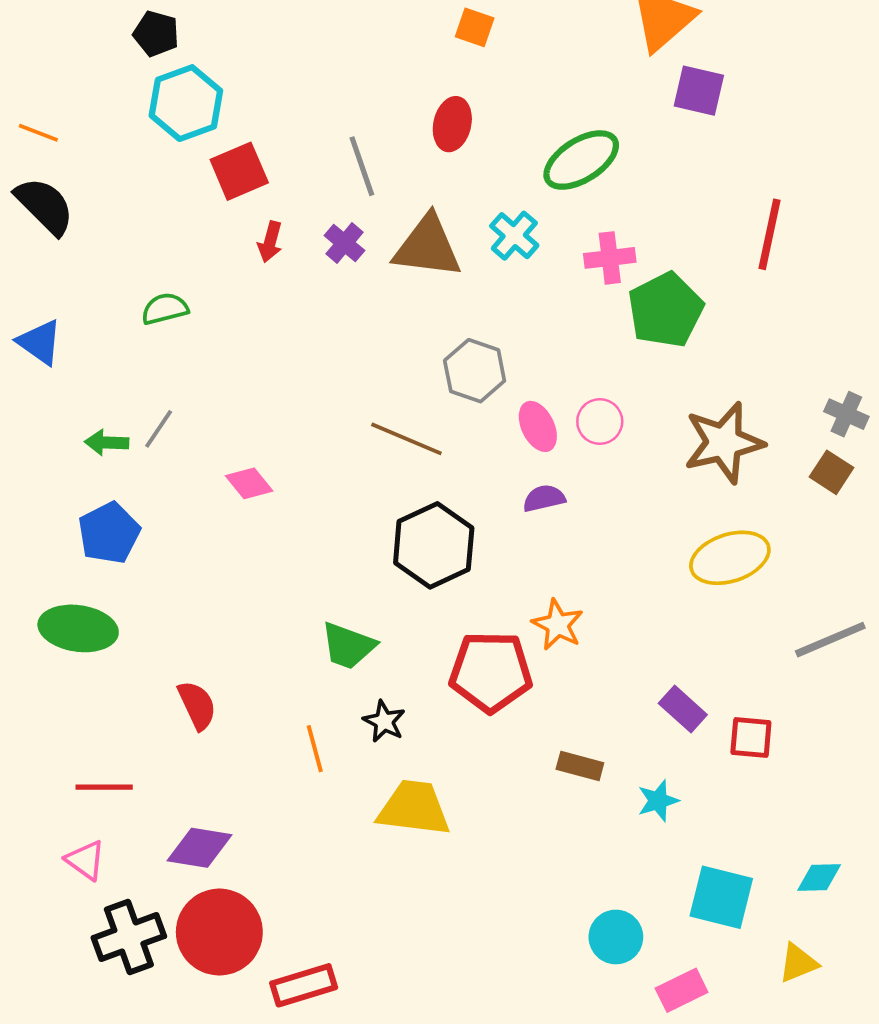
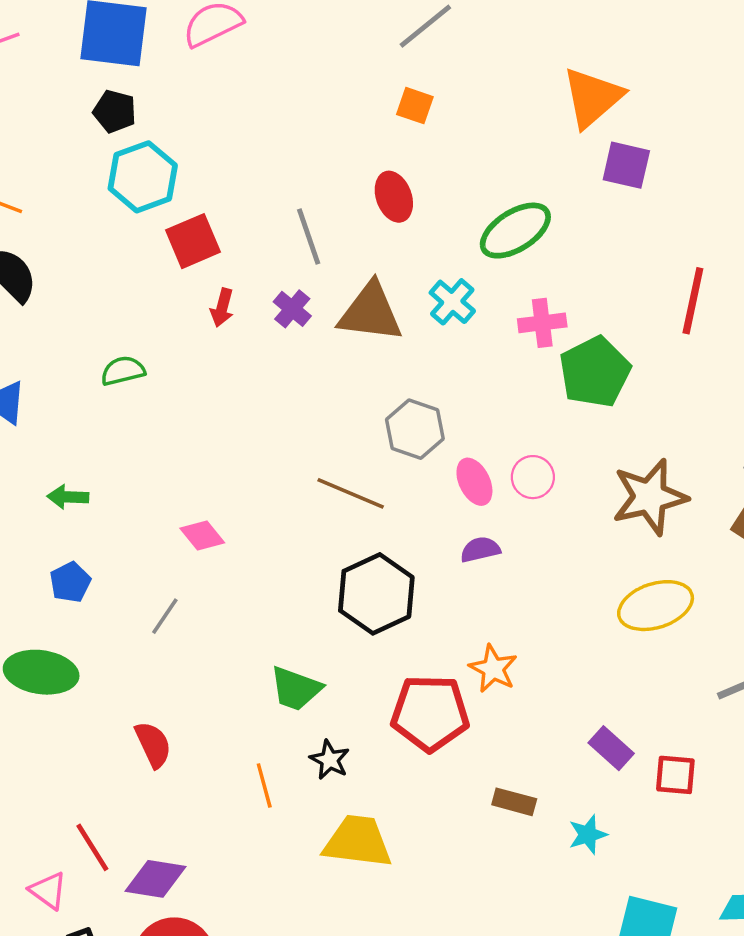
red ellipse: (452, 124) -> (394, 197), turned -33
gray line: (159, 429) -> (165, 616), moved
blue pentagon: (109, 533) -> (70, 582), size x0.7
red line: (104, 787) -> (92, 847), moved, turned 58

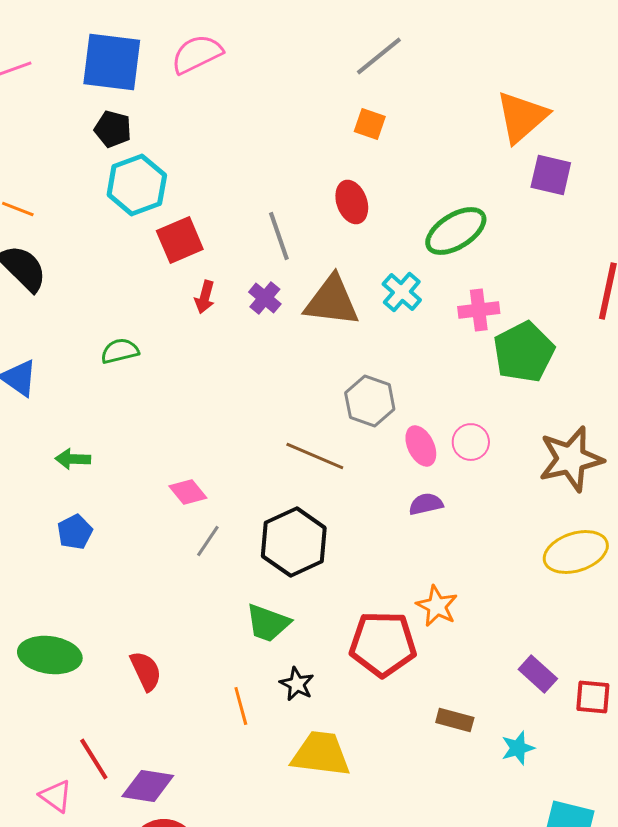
black hexagon: (376, 594) -> (294, 542), moved
gray line: (165, 616) -> (208, 541), moved
green ellipse: (41, 672) -> (50, 655), moved

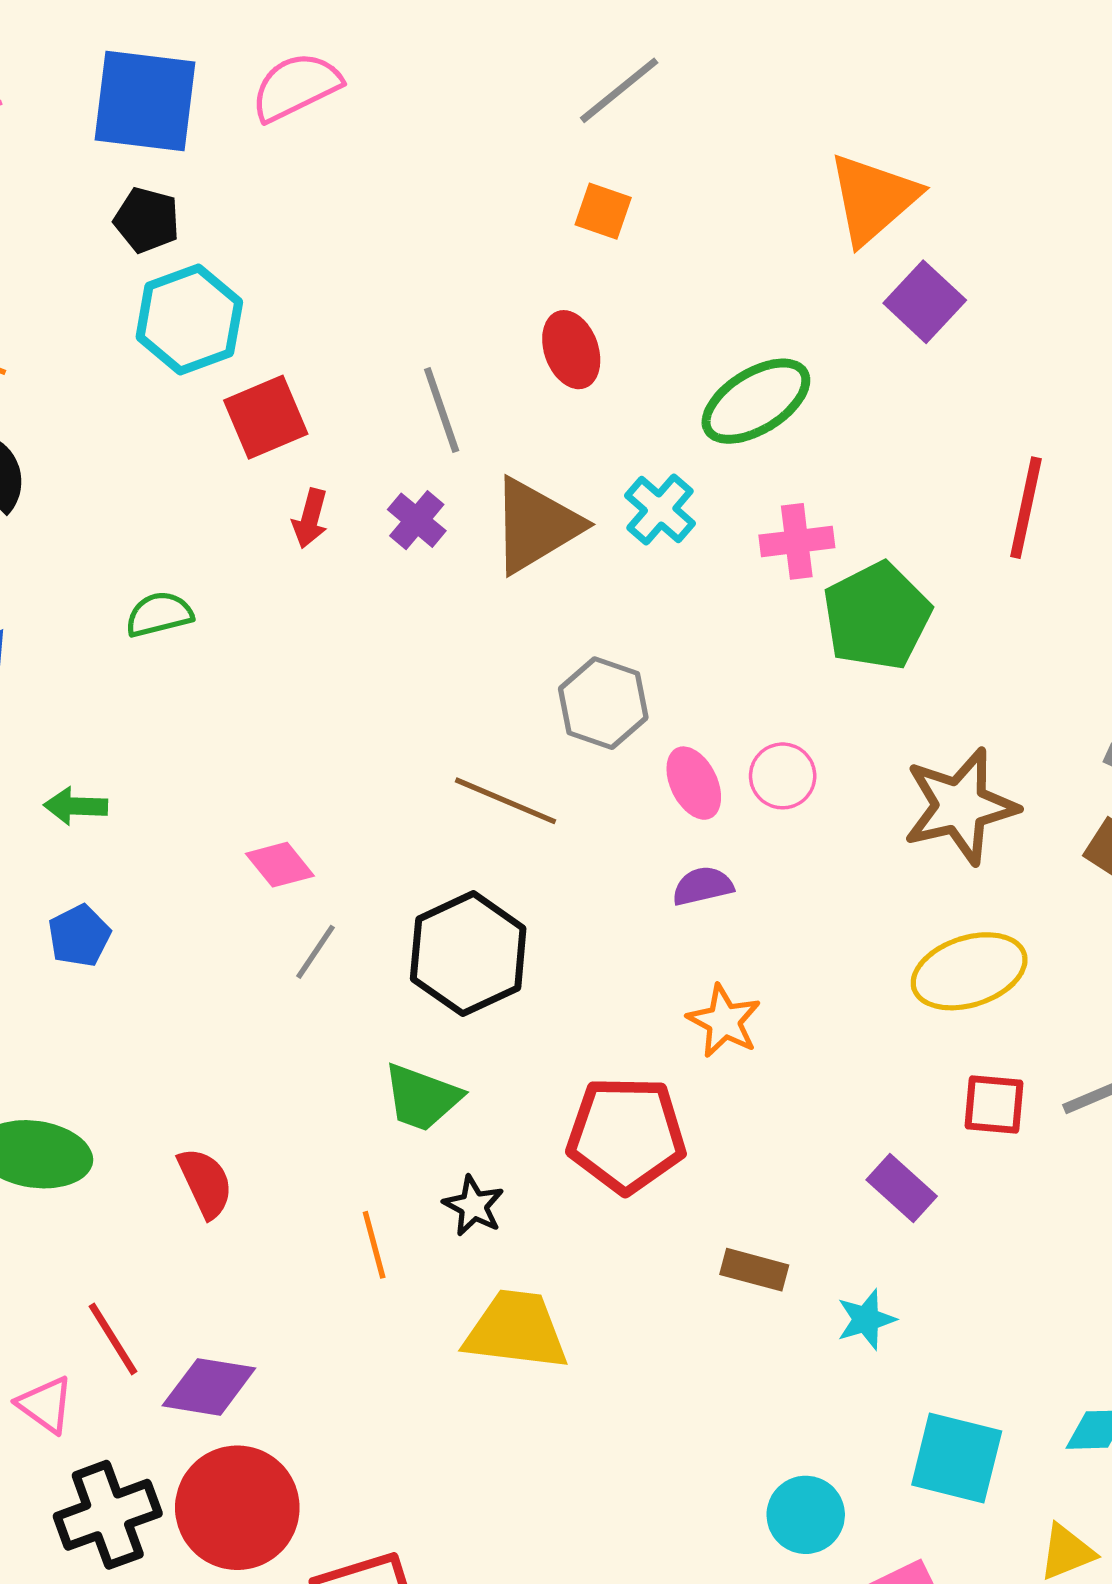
purple square: (551, 175) -> (925, 302), turned 30
brown triangle: (332, 301) -> (536, 525), turned -38
orange star: (437, 606) -> (724, 1021), moved
red square: (593, 697) -> (994, 1105), moved

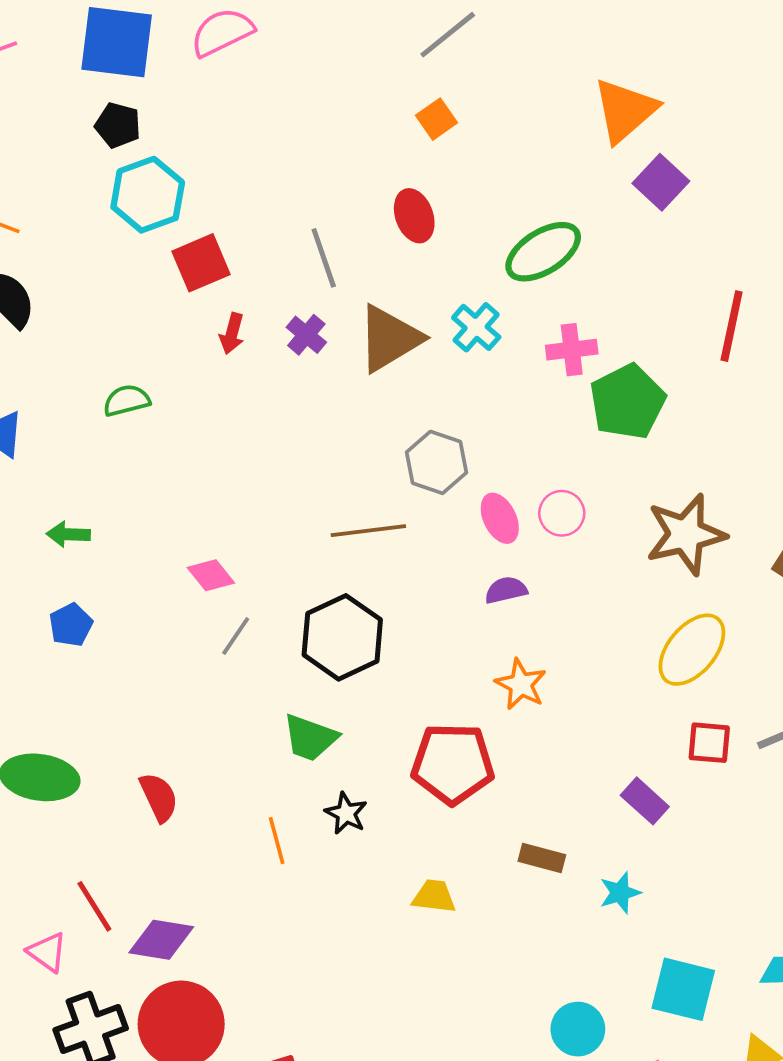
orange square: (603, 211) -> (437, 119), turned 36
brown line: (506, 801) -> (368, 531), turned -30
yellow ellipse: (969, 971) -> (692, 650), turned -32
yellow trapezoid: (516, 1330) -> (434, 896), moved, size x0.6

